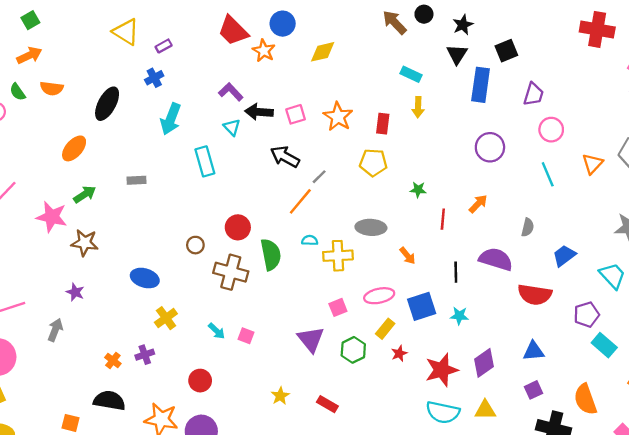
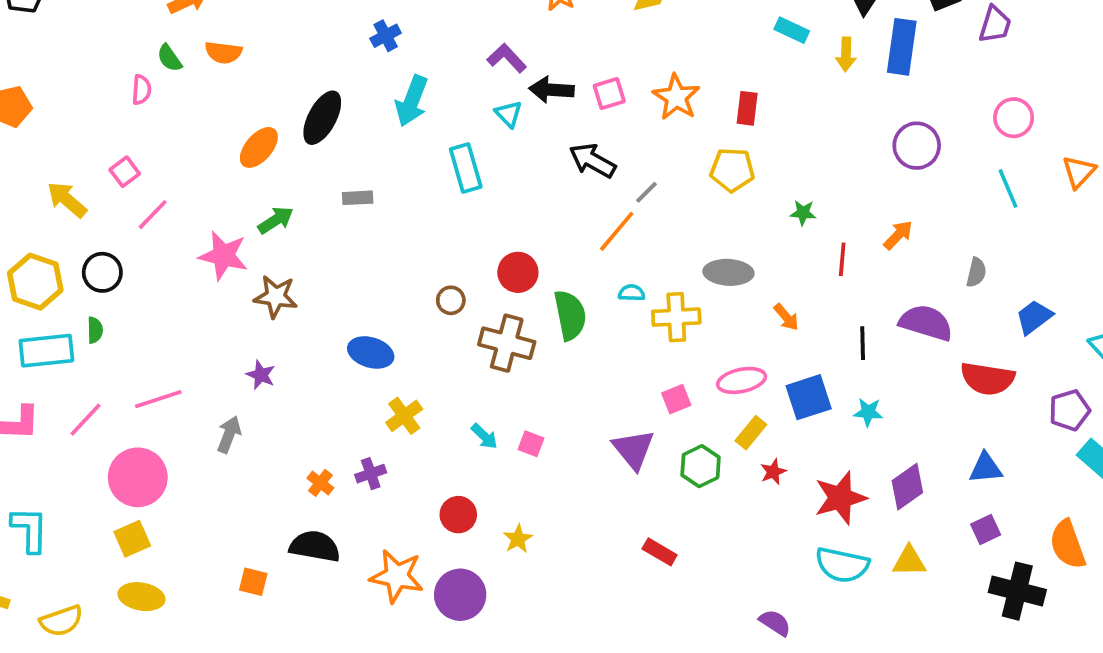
purple trapezoid: (534, 94) -> (995, 25), moved
black ellipse: (107, 104) -> (322, 118), moved
yellow arrow: (418, 107) -> (846, 54), moved
yellow star: (280, 396) -> (518, 539), moved

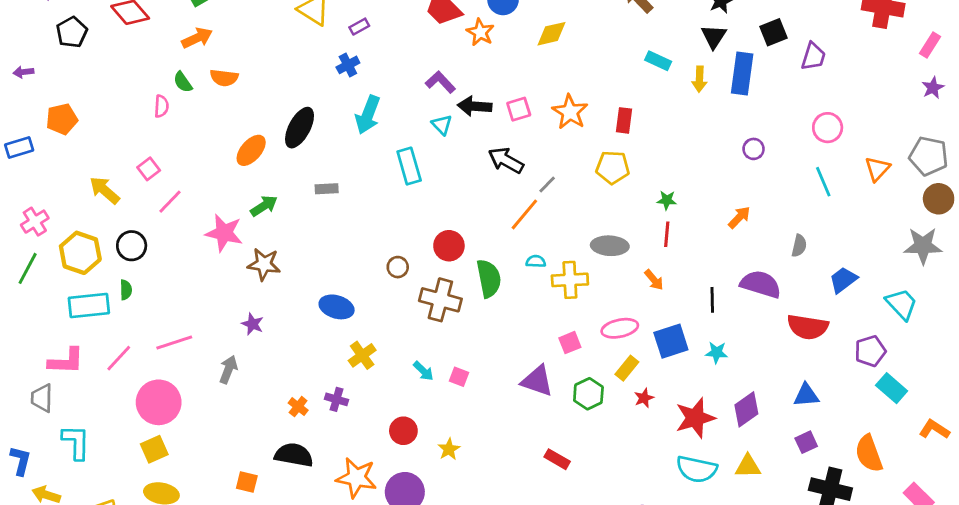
purple circle: (917, 146) -> (754, 149), size x0.6
red line: (842, 259) -> (667, 234), moved
purple triangle: (633, 449) -> (537, 381), turned -32
purple cross: (371, 474) -> (337, 399), turned 35

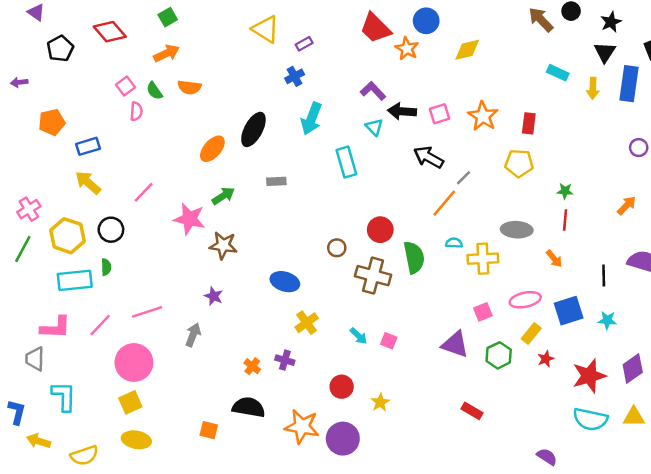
blue rectangle: (19, 148) -> (88, 146), moved
pink square: (149, 169) -> (125, 86), moved

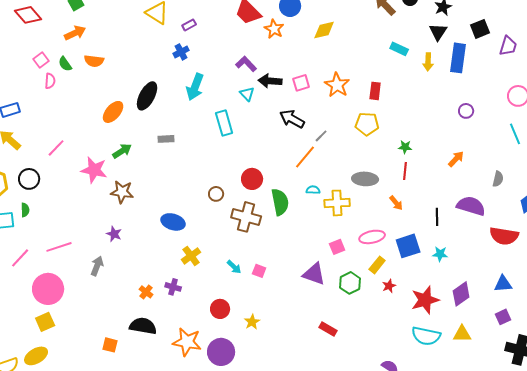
yellow ellipse: (136, 440) -> (36, 356), moved, turned -40

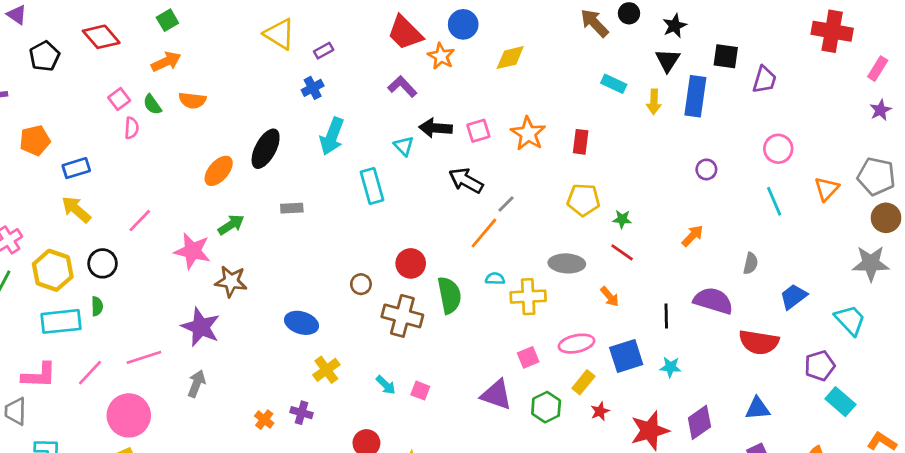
black square: (480, 29) -> (726, 56), turned 30
purple L-shape: (246, 64) -> (402, 87), moved
yellow pentagon: (367, 124) -> (583, 200), moved
red line: (405, 171) -> (622, 252), turned -60
purple star: (114, 234) -> (201, 327), moved, size x1.8

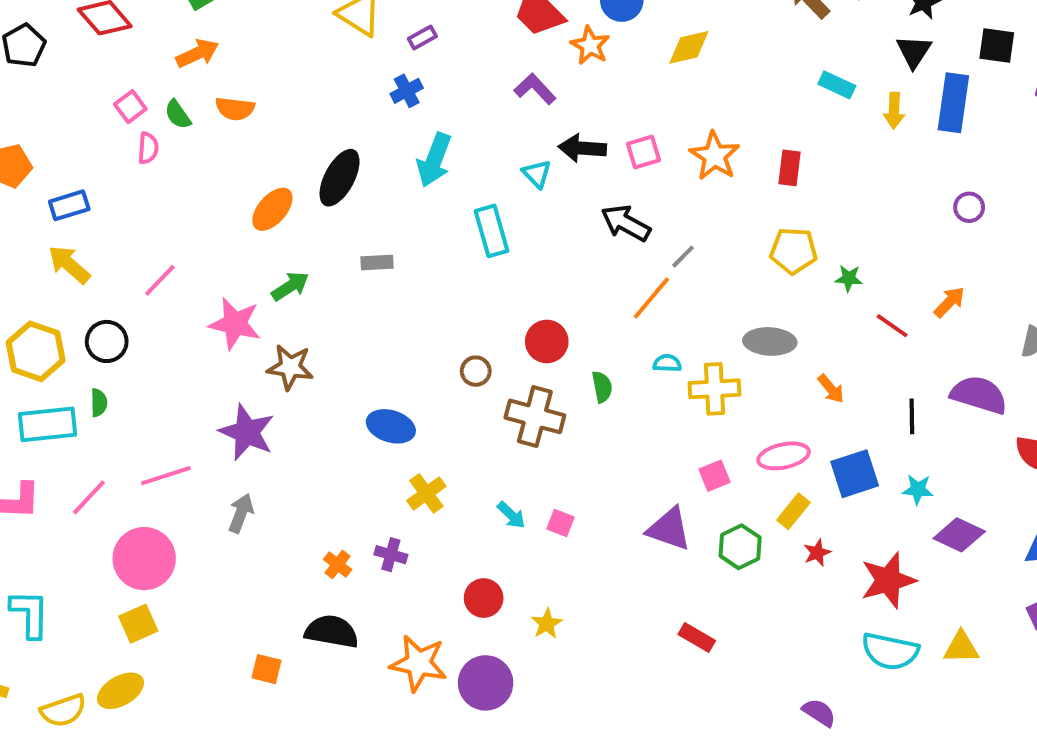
red line: (622, 252) -> (892, 326), moved
green semicircle: (449, 295) -> (602, 387), size x0.6
purple diamond: (699, 422) -> (959, 535), moved, turned 60

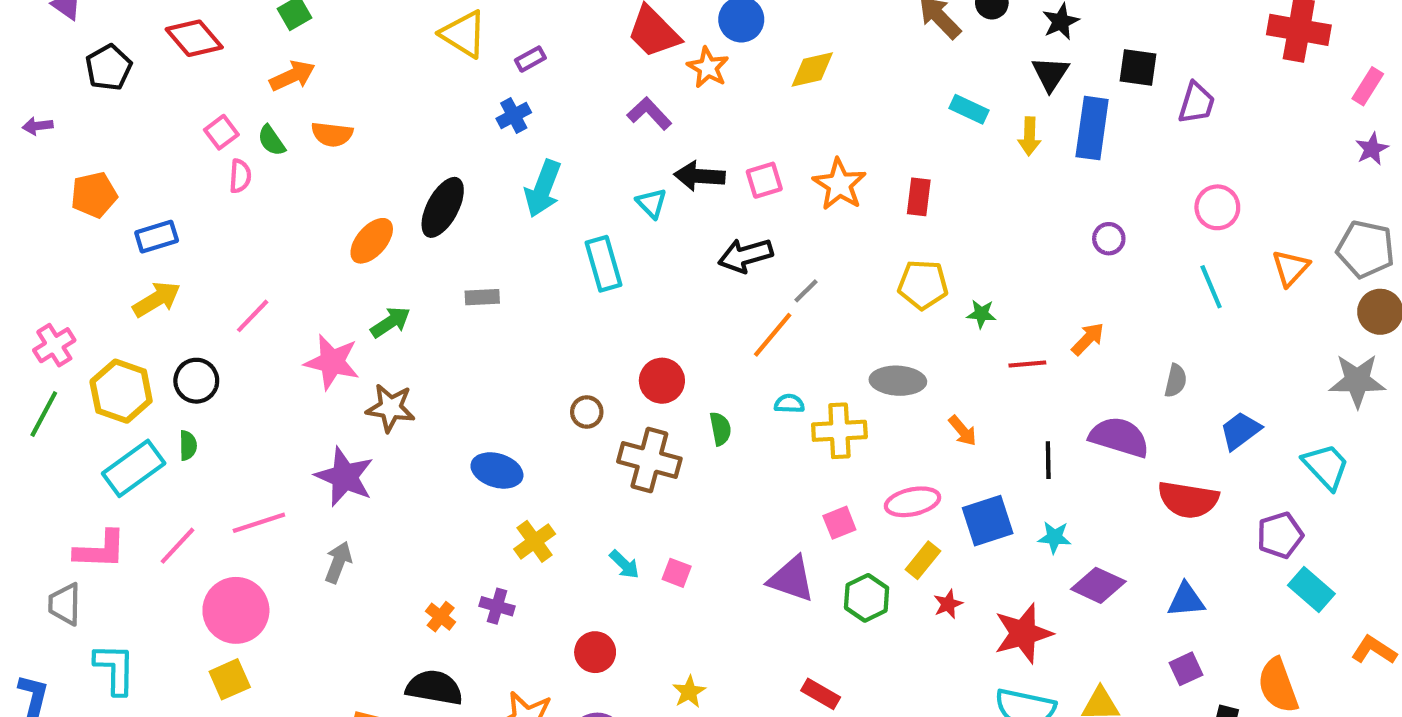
black arrow: (626, 223) -> (745, 255), turned -45
yellow arrow: (69, 265) -> (157, 299), turned 108
red line: (892, 326) -> (1027, 364), turned -40
cyan rectangle: (47, 424) -> (134, 468), turned -30
yellow star: (547, 624) -> (689, 692), moved

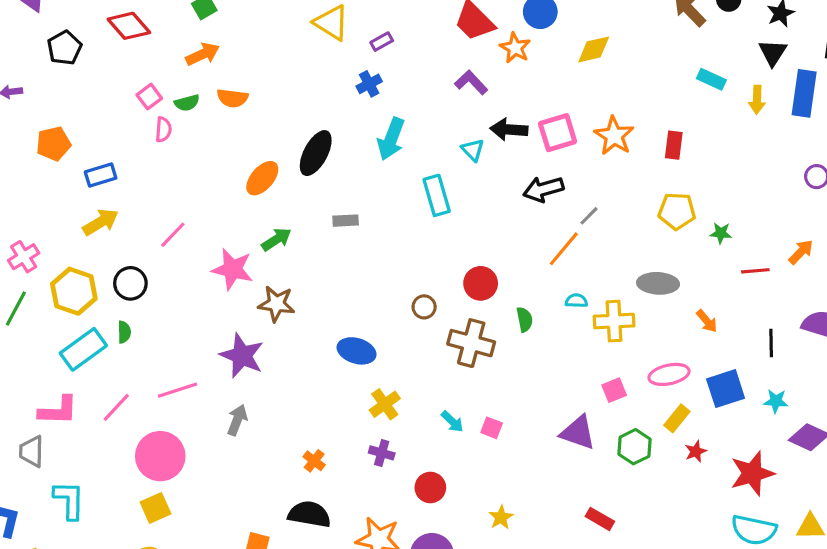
green semicircle: (271, 141) -> (187, 103), turned -70
pink square: (764, 180) -> (558, 133), size x1.4
purple cross: (497, 606) -> (382, 453), moved

